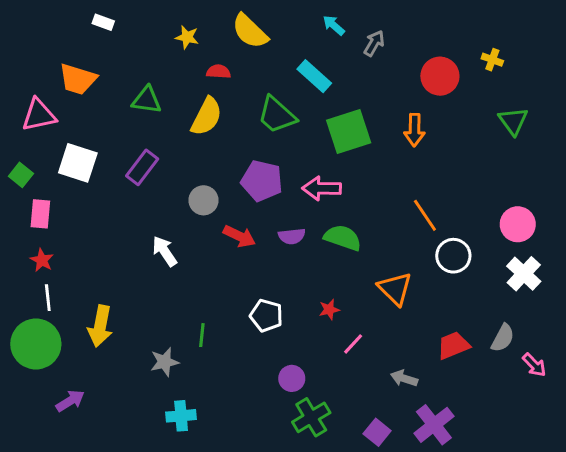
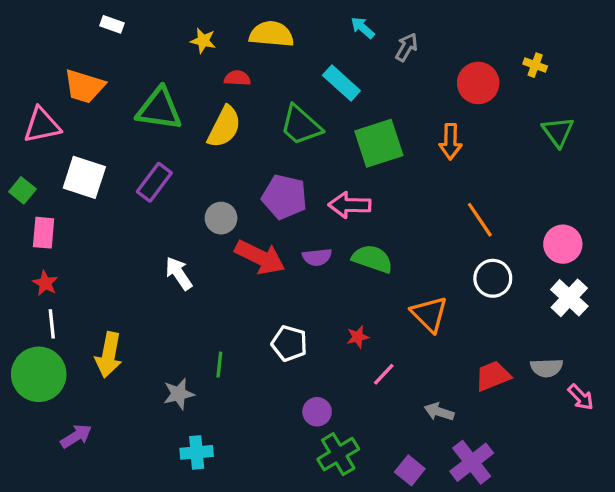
yellow semicircle: (250, 31) -> (271, 34), turned 141
green triangle: (147, 100) -> (159, 109), size x1.4
orange line: (425, 215) -> (480, 220), moved
red arrow: (239, 236) -> (260, 257), size x1.4
gray semicircle: (503, 338) -> (547, 368), turned 60

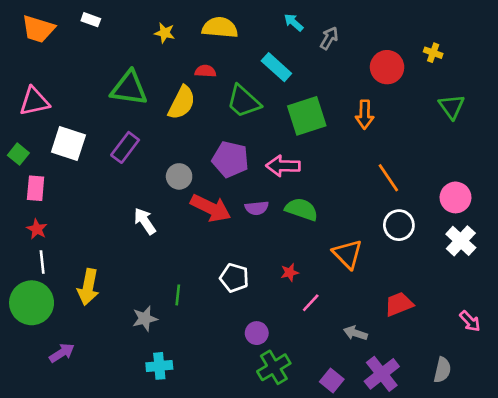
red semicircle: (237, 78) -> (205, 71), moved
orange trapezoid: (84, 86) -> (38, 29), moved
gray semicircle: (547, 368) -> (442, 370), moved, turned -75

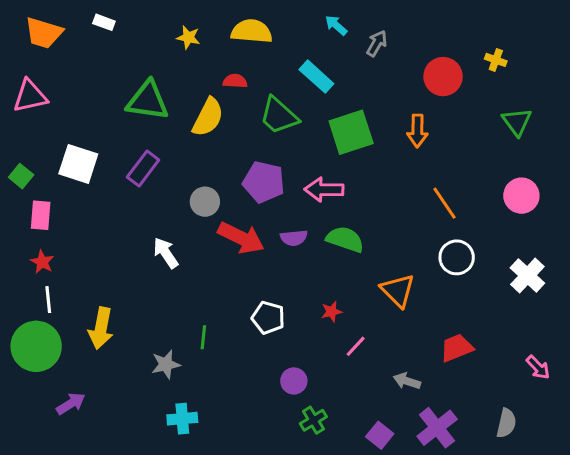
pink triangle: (34, 101) -> (30, 96), moved
pink circle: (456, 197) -> (521, 196), moved
green cross: (274, 367) -> (313, 420), size x0.7

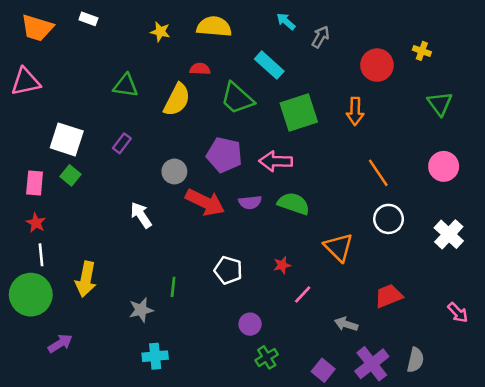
green triangle: (148, 101) -> (126, 86), size x0.7
purple rectangle: (143, 168) -> (122, 143), size x0.7
green square: (21, 176) -> (70, 175), moved
gray semicircle: (506, 423) -> (415, 360), moved

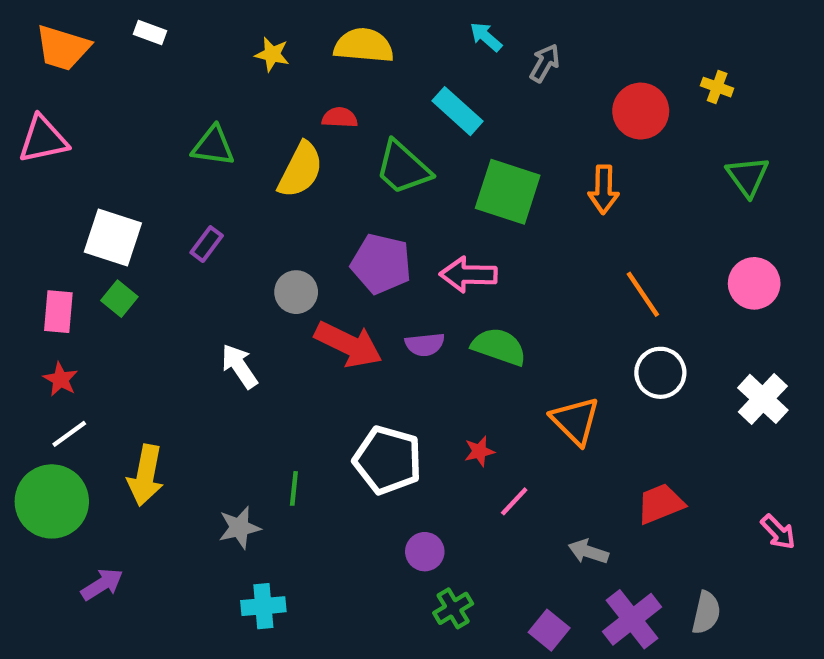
green square: (299, 113) -> (508, 192), turned 36
white line: (41, 255) -> (69, 434), turned 60
white pentagon: (228, 270) -> (388, 460), size x1.4

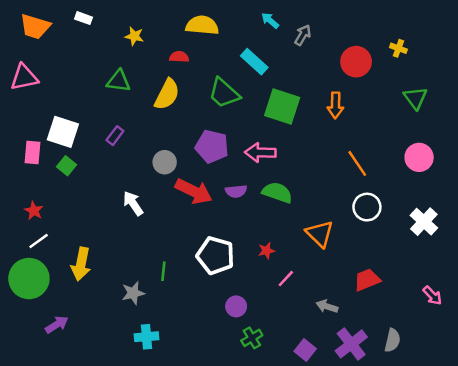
yellow star: (272, 54) -> (134, 36), moved
red semicircle: (340, 118) -> (179, 57), moved
pink rectangle: (58, 312) -> (33, 153), moved

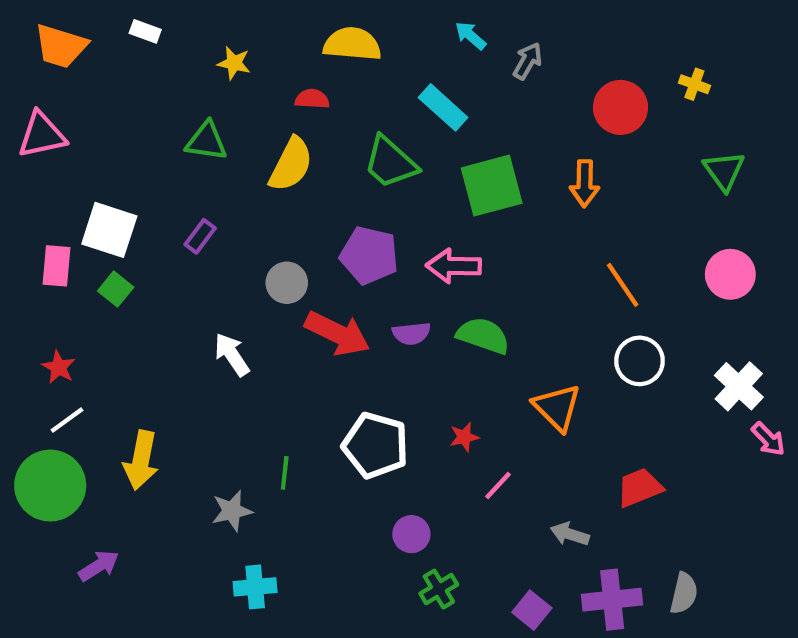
green square: (282, 106) -> (492, 186), turned -33
pink arrow: (432, 295) -> (768, 439), moved
purple cross: (351, 344) -> (612, 600), turned 32

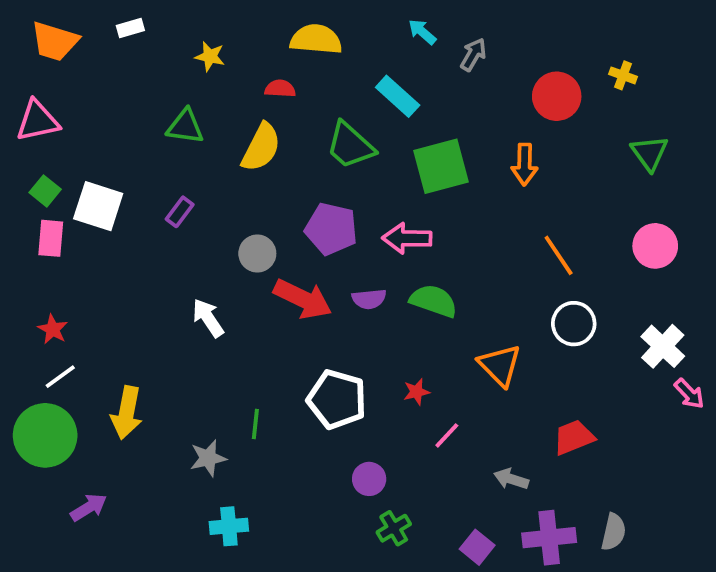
white rectangle: (145, 31) -> (130, 28), turned -36
green square: (116, 289) -> (45, 191), moved

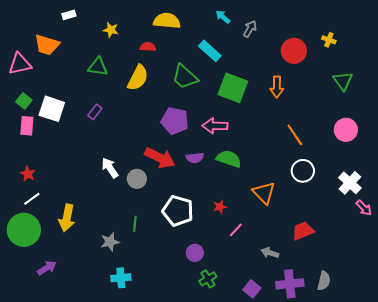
orange trapezoid: (55, 41) -> (47, 45), moved
green square: (441, 166) -> (233, 88), turned 36
gray circle: (257, 253) -> (137, 179), moved

